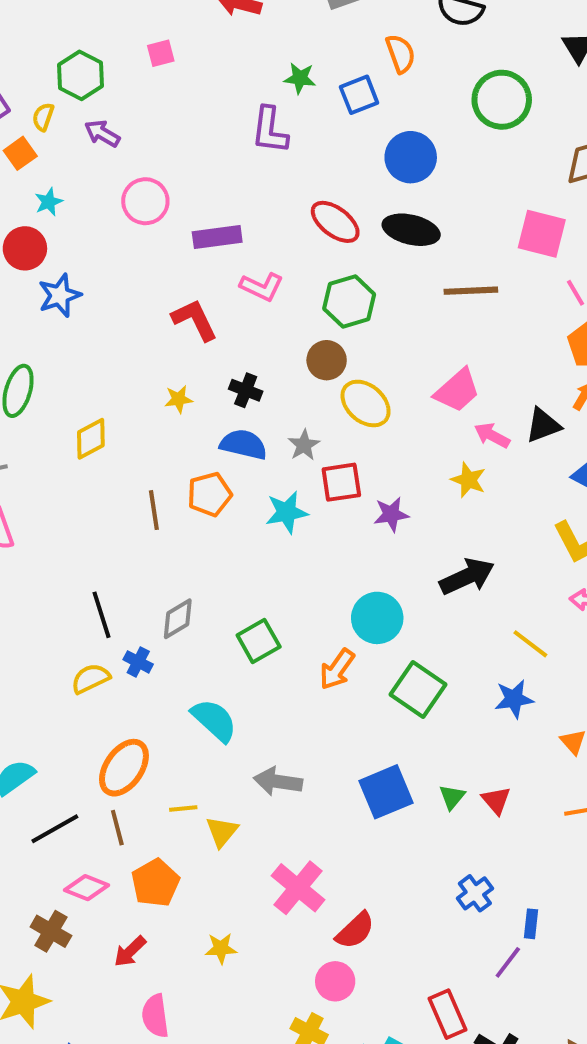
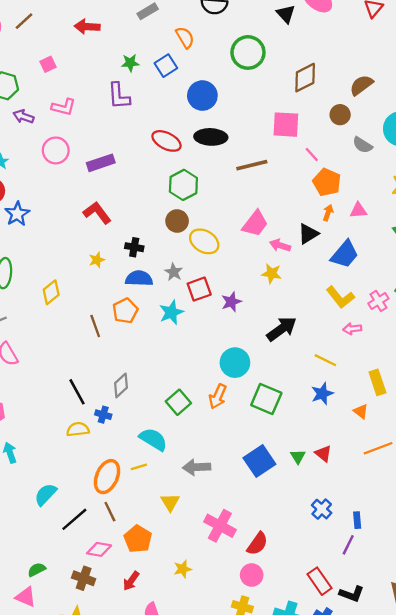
pink L-shape: (262, 287) -> (64, 107), moved
green square: (259, 641) -> (178, 402), moved
yellow semicircle: (91, 678) -> (78, 429), turned 30
yellow line: (183, 808) -> (139, 467), moved

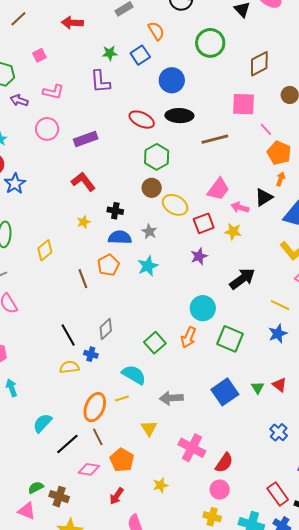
red square: (199, 289) -> (204, 223), moved
brown cross: (84, 578) -> (59, 497), moved

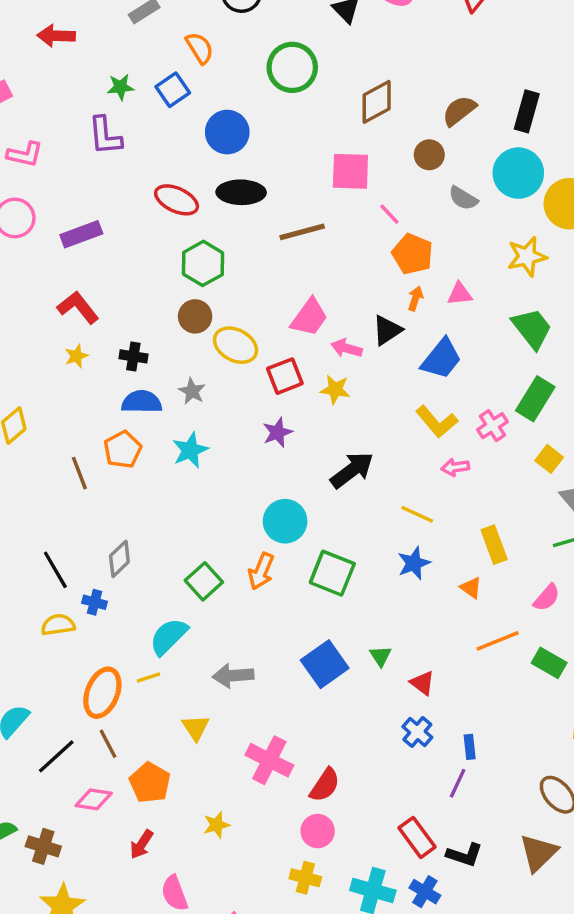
yellow star: (84, 222) -> (76, 356), moved
cyan semicircle: (134, 375) -> (169, 636), turned -75
red triangle: (279, 385) -> (422, 683), moved

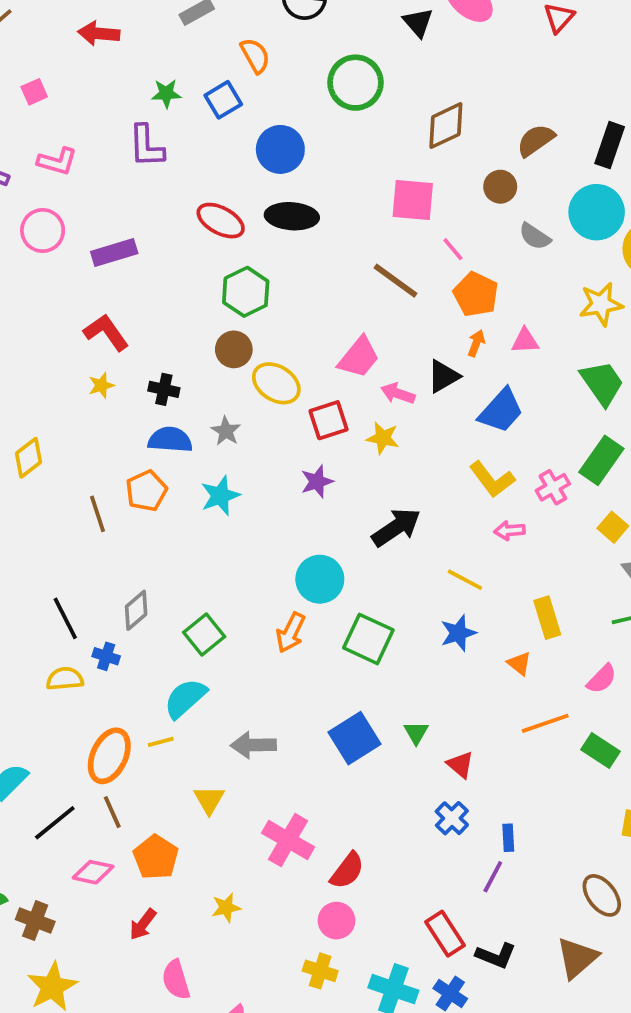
brown line: (302, 232) -> (395, 281), moved, turned 48
green square: (204, 581) -> (204, 635), moved

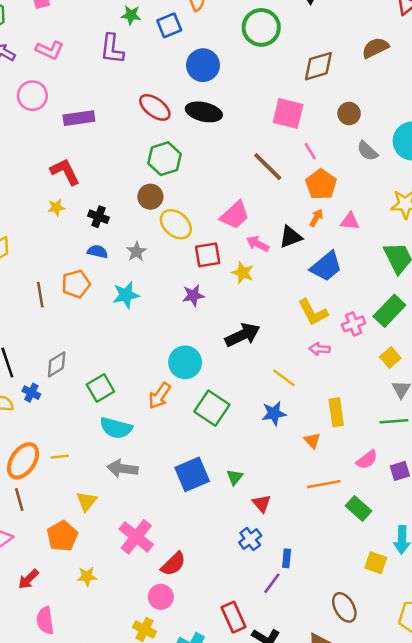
brown semicircle: (536, 140) -> (375, 48), moved
blue semicircle: (170, 440) -> (98, 252), size x0.7
cyan semicircle: (185, 698) -> (116, 428), moved, turned -132
orange pentagon: (156, 857) -> (62, 536), moved

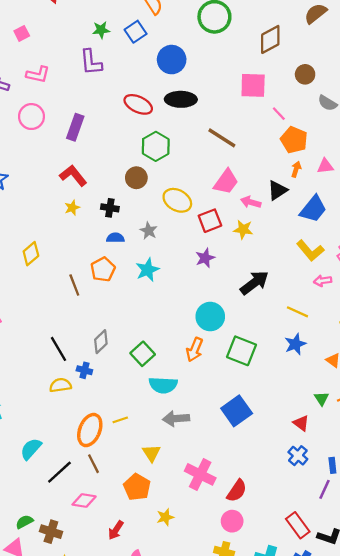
purple rectangle: (79, 118) -> (75, 127), turned -50
brown line: (268, 167) -> (222, 138), moved
brown circle: (150, 197) -> (136, 178), moved
green triangle: (235, 477) -> (322, 398), moved

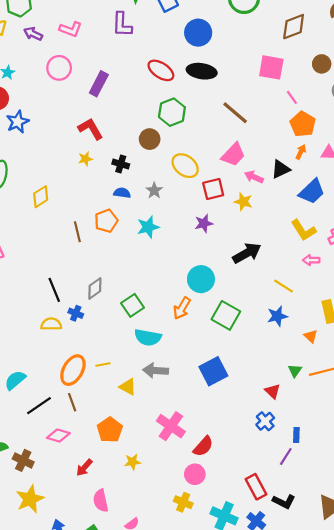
yellow triangle: (151, 453) -> (128, 387), moved, turned -36

